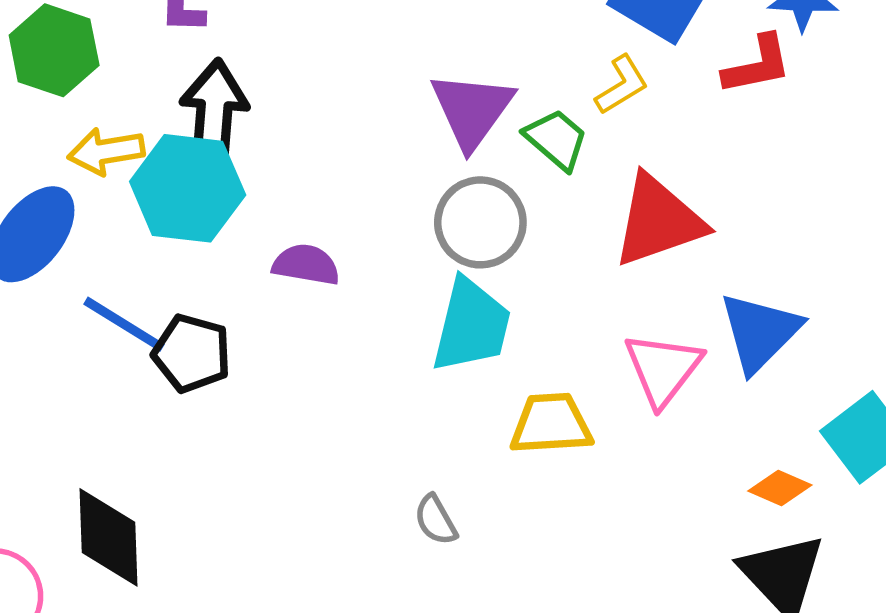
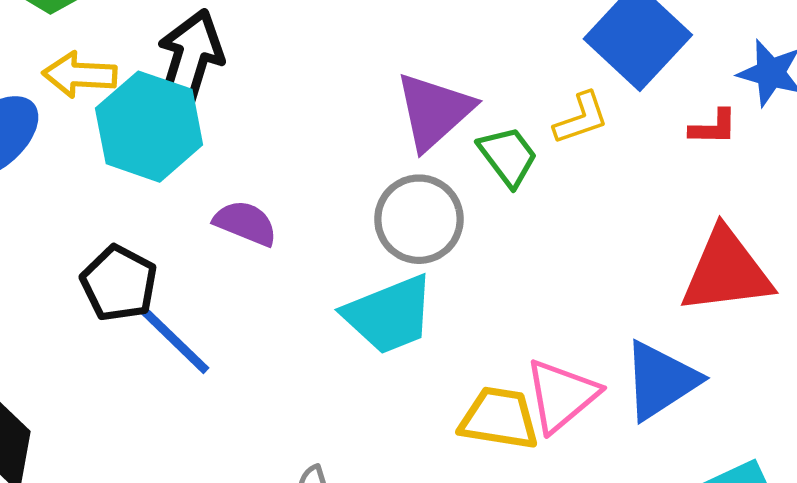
red L-shape: (757, 65) -> (713, 127), size x0.7
red triangle: (659, 221) -> (726, 271), moved
blue line: (124, 324) -> (175, 341), moved
cyan trapezoid: (471, 325) -> (389, 315), turned 42
yellow trapezoid: (551, 424) -> (499, 418), moved

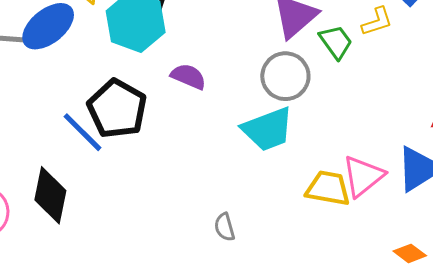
black pentagon: (119, 283) -> (117, 109), size x1.4
blue line: (175, 341) -> (83, 132), moved

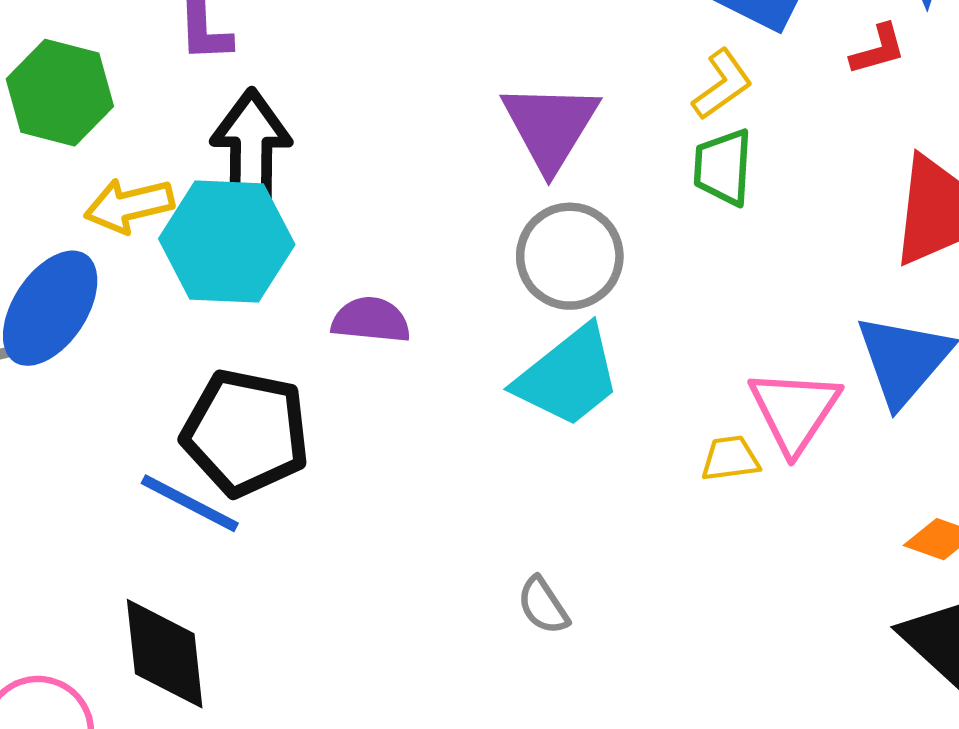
green trapezoid: (336, 42) -> (723, 167), moved, turned -123
yellow trapezoid: (328, 188) -> (730, 459), size x0.6

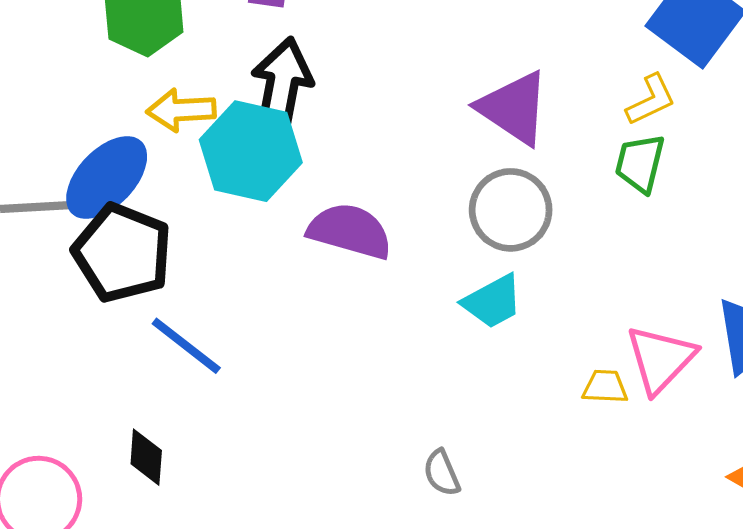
purple triangle: (550, 126) -> (514, 108), turned -38
purple semicircle: (371, 320) -> (350, 231), size x1.4
cyan trapezoid: (568, 377) -> (493, 302), size x0.7
black pentagon: (246, 433) -> (122, 253), moved
black diamond: (165, 654) -> (146, 457), size x0.6

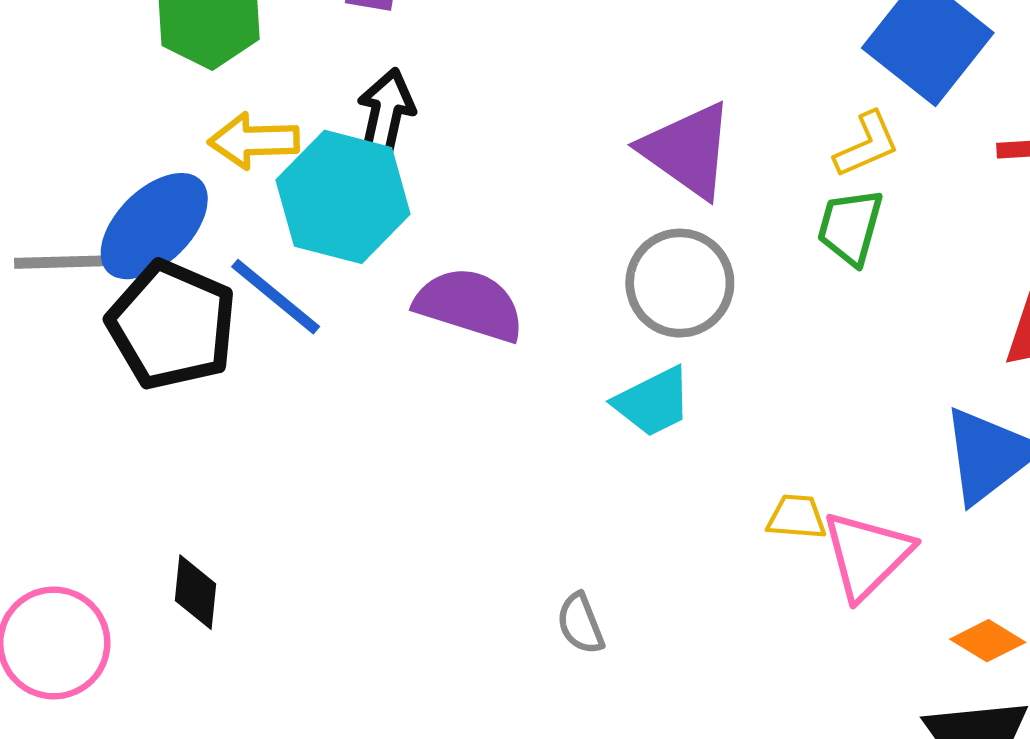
black arrow: (282, 86) -> (386, 114), size x0.7
blue line: (186, 346) -> (276, 297), moved
pink triangle: (661, 359) -> (867, 555), moved

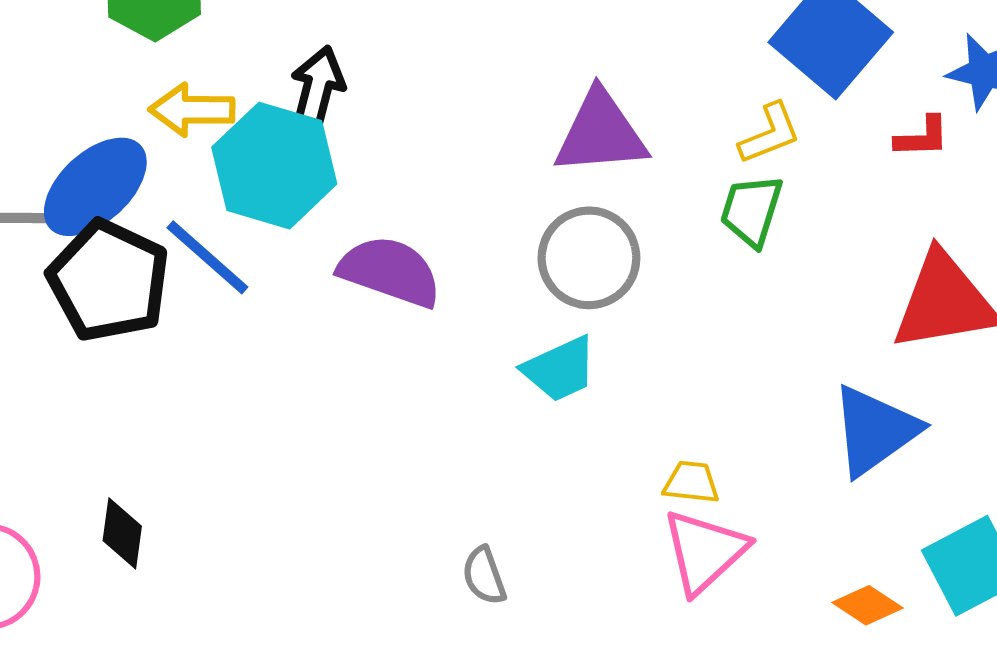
purple triangle: (688, 150) -> (601, 133), turned -42
pink triangle: (867, 555) -> (705, 551), moved

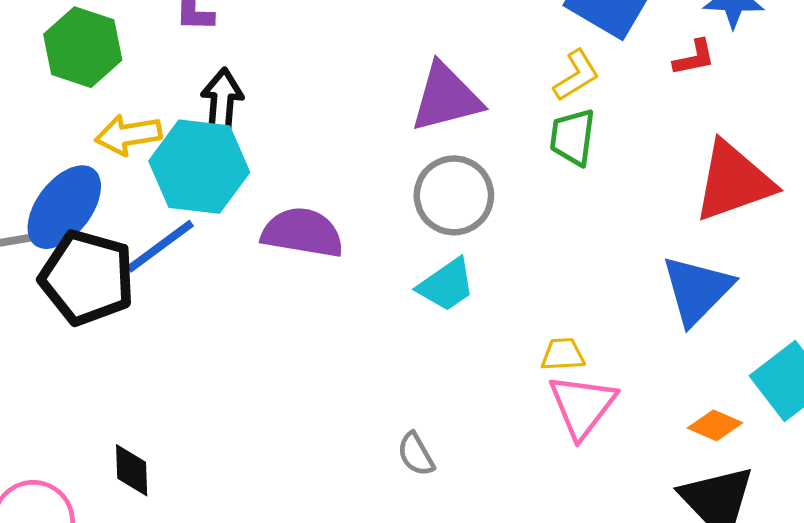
blue line: (207, 257) -> (160, 246), turned -68

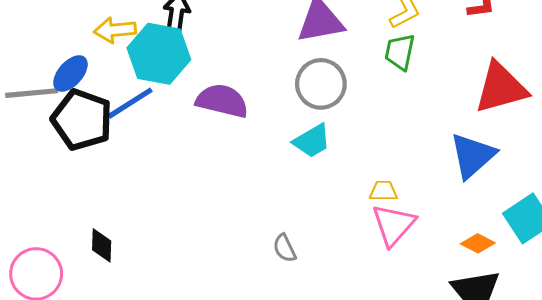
blue ellipse: (64, 207) -> (70, 74), size x0.7

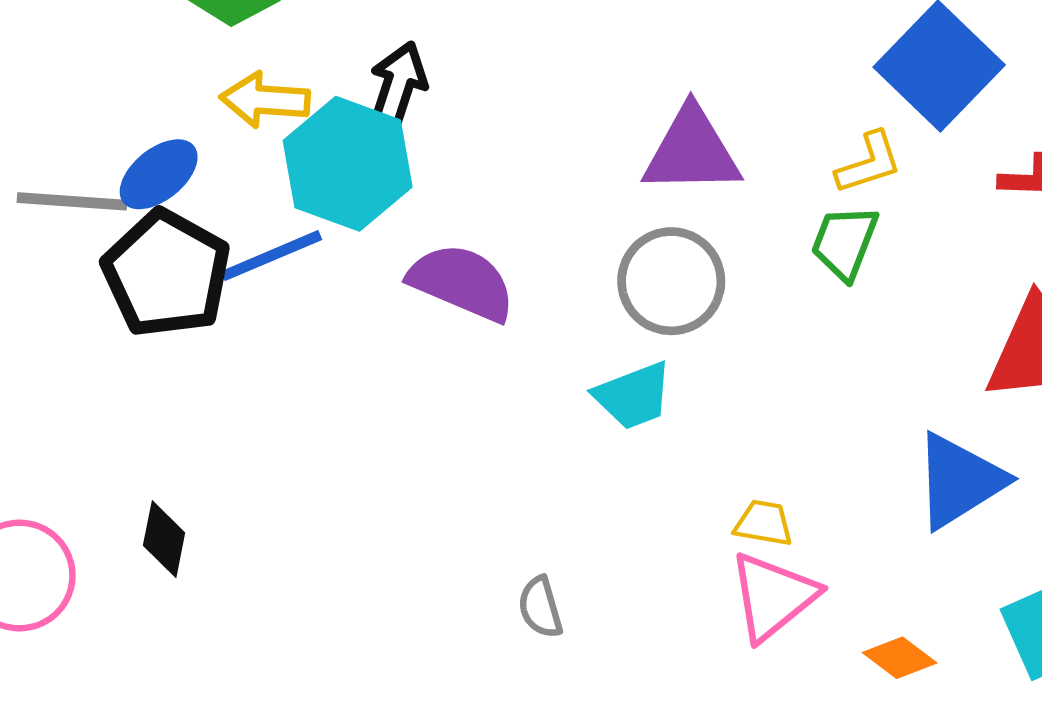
orange diamond: (478, 243) -> (900, 658), moved

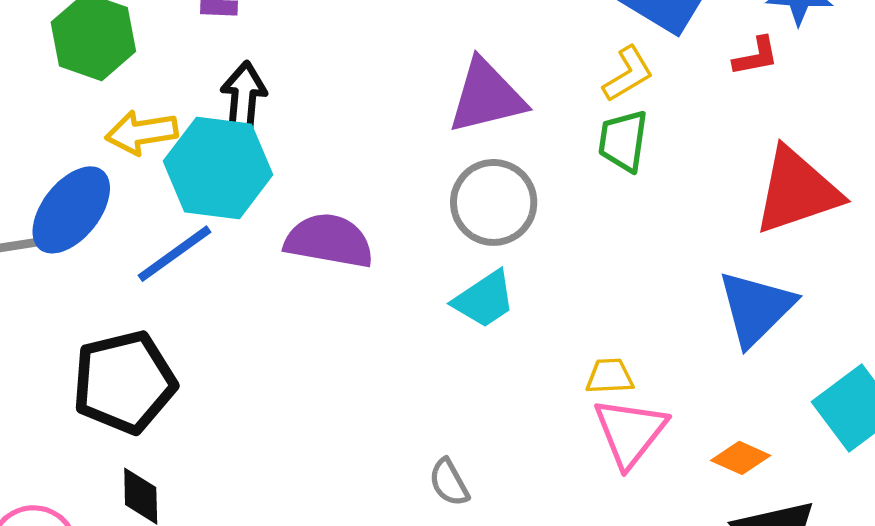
blue ellipse: (159, 174) -> (71, 210), size x1.4
black pentagon: (167, 274) -> (124, 382), moved, turned -30

